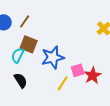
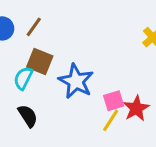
blue star: (53, 57) -> (76, 81), turned -30
yellow line: (63, 83) -> (111, 120), moved

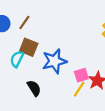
blue star: (76, 81) -> (54, 61), turned 30
black semicircle: (28, 116) -> (34, 88), moved

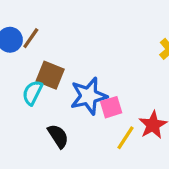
brown line: (24, 23) -> (31, 38), moved
pink square: (81, 75) -> (111, 107), moved

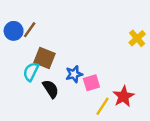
blue star: (89, 96) -> (74, 74), size x0.6
black semicircle: (58, 136) -> (51, 89), moved

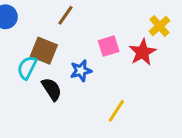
brown line: (30, 30) -> (65, 15), moved
pink square: (91, 83) -> (109, 46), moved
red star: (124, 96) -> (143, 52), moved

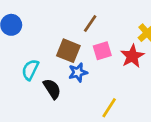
brown line: (65, 15) -> (90, 23), moved
brown square: (44, 51) -> (68, 51), moved

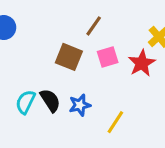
cyan semicircle: (30, 70) -> (25, 102), moved
blue star: (78, 72) -> (80, 105), moved

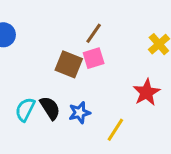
pink square: (108, 57) -> (94, 58), moved
red star: (142, 63) -> (147, 92), moved

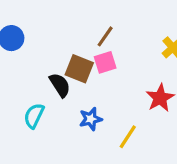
black semicircle: (50, 108) -> (60, 85), moved

